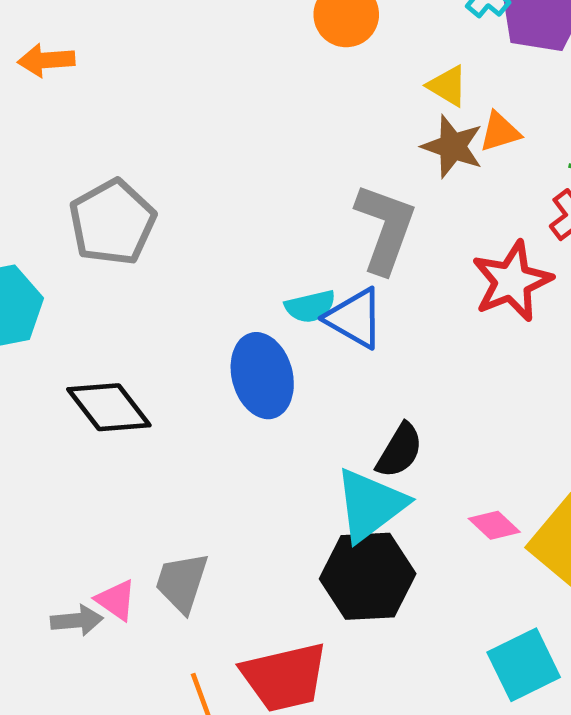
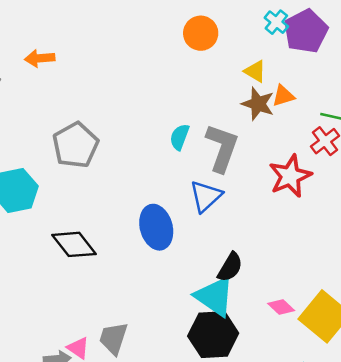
cyan semicircle: (310, 306) -> (180, 137), moved, turned 124
blue triangle: (355, 318) -> (206, 196), turned 48
cyan triangle: (370, 505) -> (215, 296), turned -48

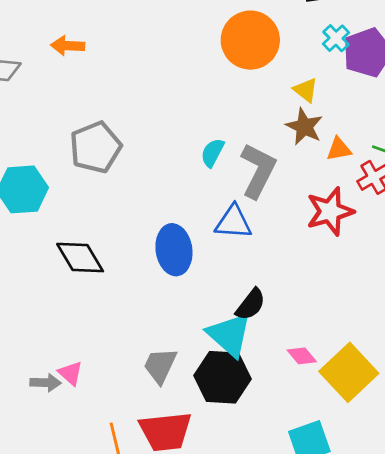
orange circle: (201, 33) -> (250, 40), size x1.5
orange triangle: (283, 96) -> (339, 149), moved
blue triangle: (206, 196) -> (233, 222), turned 39
gray trapezoid: (113, 338) -> (160, 366), moved

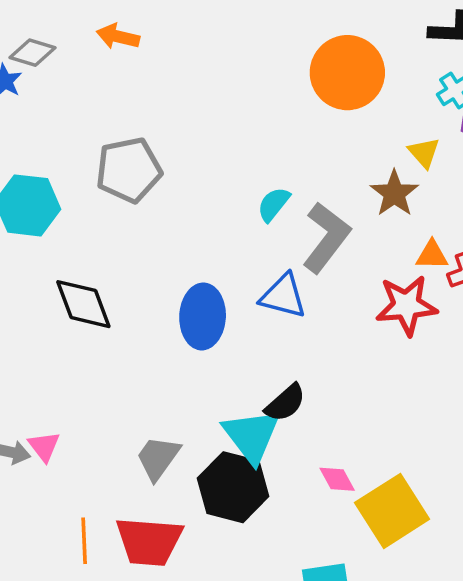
yellow triangle: (306, 90) -> (424, 153), moved
orange triangle: (339, 149) -> (432, 255), moved

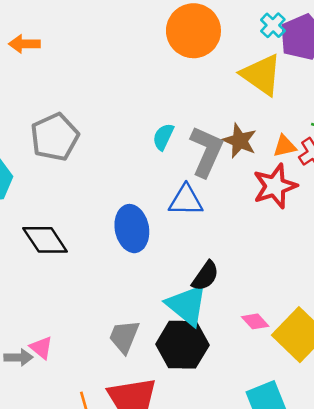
yellow triangle: (424, 153) -> (261, 75), size x1.8
brown star: (394, 193) -> (240, 141), moved

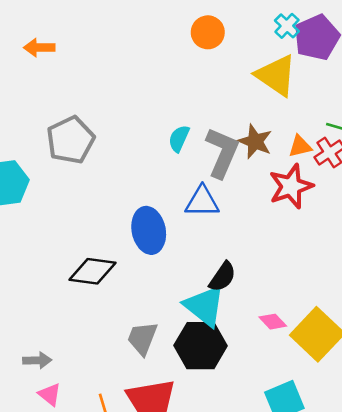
orange circle: (193, 31) -> (208, 32), size x0.6
black diamond: (45, 240) -> (93, 271), moved, turned -48
pink triangle: (41, 348) -> (50, 394), moved

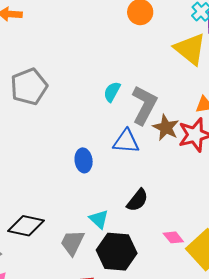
brown star: (255, 141) -> (166, 128), moved
blue ellipse: (149, 230) -> (84, 160), size x0.7
black diamond: (93, 271) -> (26, 226), moved
cyan triangle: (205, 306) -> (99, 219), moved, size x0.6

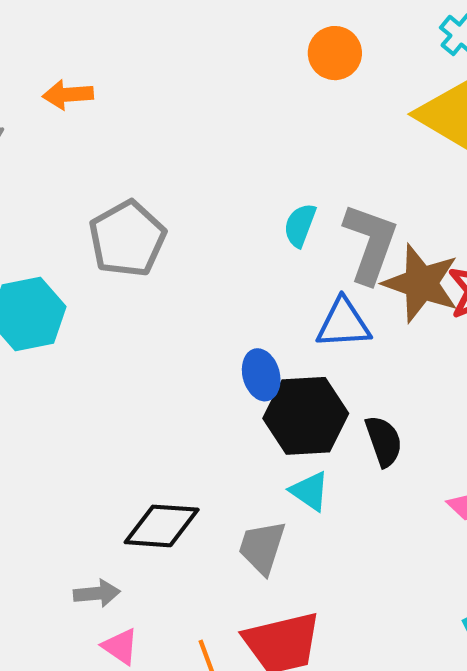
brown star: (166, 128) -> (421, 283), size x1.4
black semicircle: (137, 200) -> (384, 441), turned -50
black hexagon: (117, 252) -> (306, 416), moved

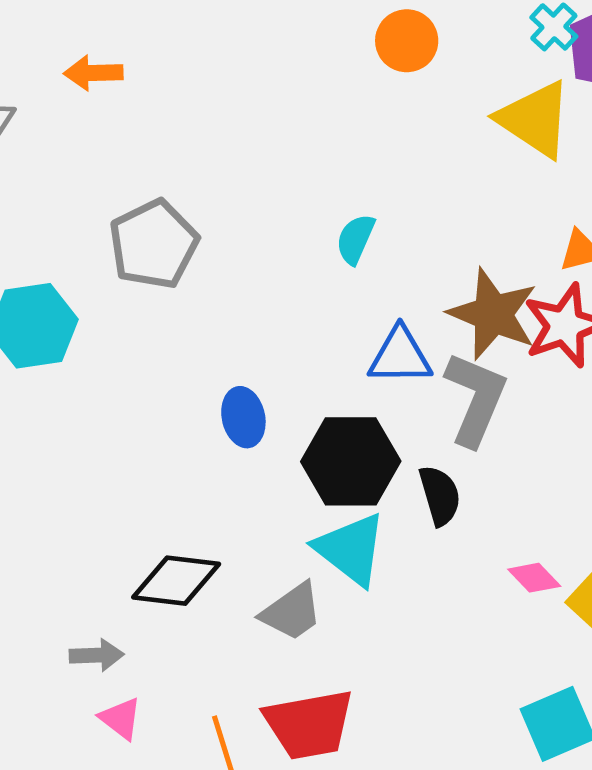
gray L-shape: (370, 243) -> (475, 399), moved
blue ellipse: (261, 375) -> (243, 417), moved
cyan triangle: (310, 491) -> (351, 549), size x1.6
gray trapezoid: (262, 547) -> (292, 612), turned -146

